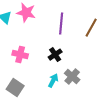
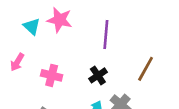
brown line: (91, 28) -> (146, 69), moved

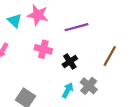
purple line: (106, 34) -> (77, 27), turned 70
pink cross: (52, 75) -> (43, 49), moved

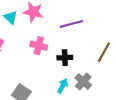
black cross: (70, 61) -> (65, 58), turned 32

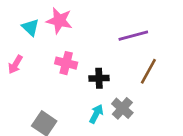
purple line: (71, 24) -> (133, 36), moved

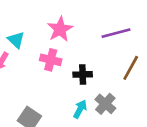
pink star: (59, 21) -> (60, 29), moved, turned 30
cyan triangle: (30, 27) -> (16, 40), moved

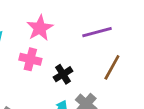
black cross: (83, 74) -> (63, 74), turned -30

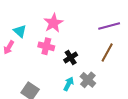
purple line: (97, 32) -> (109, 26), moved

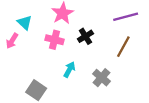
black cross: (71, 58) -> (85, 36), moved
cyan arrow: (69, 84) -> (69, 70), moved

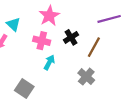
brown line: (123, 47) -> (94, 47), moved
cyan arrow: (69, 70) -> (49, 62), moved

